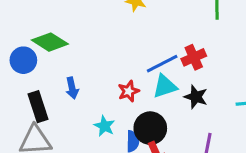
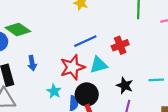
blue line: (162, 64) -> (85, 41), moved
red star: (129, 91) -> (72, 67), size x1.6
black star: (196, 97) -> (125, 85), moved

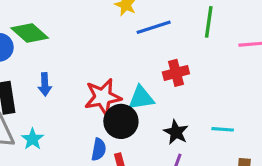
blue line: (85, 41) -> (154, 27), moved
cyan star: (54, 91) -> (32, 139), moved
black circle: (87, 94) -> (121, 121), moved

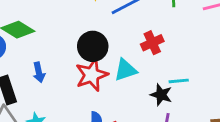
black circle: (121, 121) -> (93, 46), moved
cyan line: (223, 129) -> (179, 81), moved

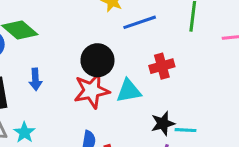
cyan line: (179, 81) -> (185, 130), moved
black star: (161, 95) -> (163, 123), turned 30

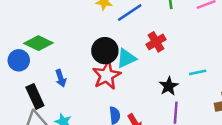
cyan triangle: (129, 91) -> (126, 58), moved
cyan line: (185, 130) -> (198, 72), moved

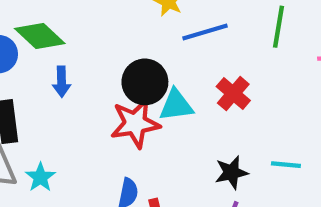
red cross: (156, 42) -> (233, 94), turned -36
blue arrow: (61, 78) -> (62, 82), moved

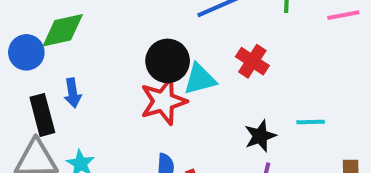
green diamond: (40, 36) -> (63, 30), turned -48
blue arrow: (62, 82) -> (73, 93), moved

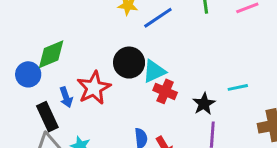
red cross: (252, 61) -> (165, 91), moved
red star: (163, 101) -> (94, 88), moved

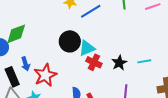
red star: (94, 88) -> (45, 75), moved
black star: (204, 104) -> (119, 63), moved

